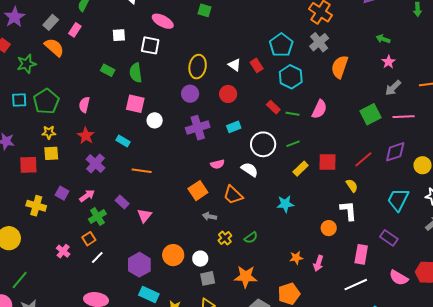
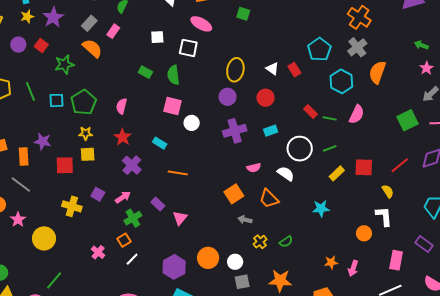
cyan hexagon: (291, 77) -> (341, 81), moved

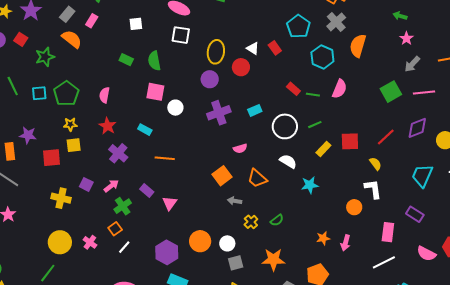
white square: (188, 48) -> (181, 35), moved
red circle: (266, 98) -> (241, 67), moved
white semicircle: (286, 174) -> (288, 161), moved
yellow circle: (44, 238) -> (60, 242), moved

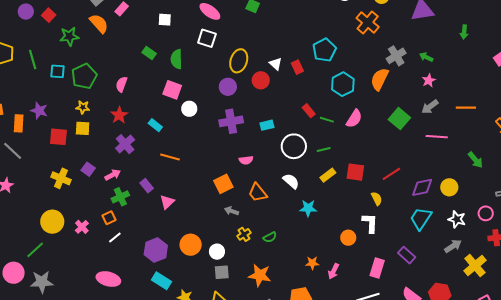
gray cross: (336, 22) -> (396, 56), moved
green square: (391, 92) -> (399, 119), moved, turned -30
purple diamond: (417, 128) -> (422, 187), moved

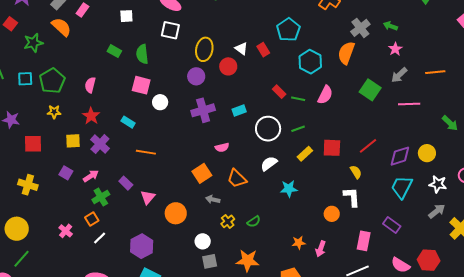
yellow square: (83, 128) -> (73, 141), moved
yellow cross: (61, 178) -> (28, 185), moved
white semicircle: (291, 181) -> (269, 164), turned -72
yellow circle: (52, 222) -> (17, 229), moved
orange circle: (191, 245) -> (176, 213), moved

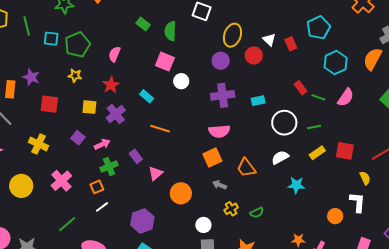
pink semicircle: (222, 147) -> (219, 131), moved, size x1.5
pink cross: (66, 231) -> (61, 181), moved, size x1.5
green line: (22, 259) -> (67, 224), moved

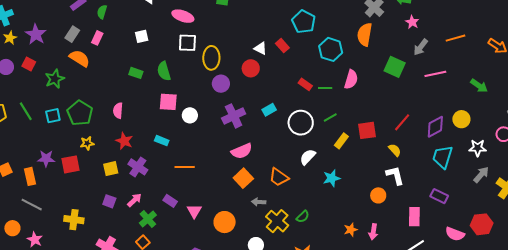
yellow ellipse: (232, 35) -> (211, 58), moved
red square: (49, 104) -> (70, 164), moved
yellow cross: (231, 209) -> (277, 221), size x1.6

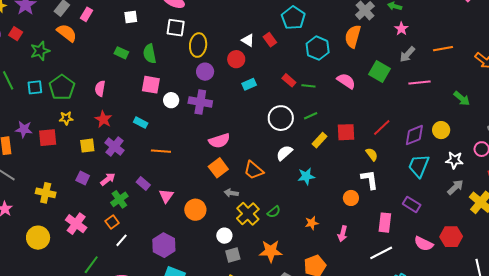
pink semicircle: (351, 79) -> (346, 81), moved, turned -78
cyan rectangle: (269, 110) -> (249, 84), moved
purple cross: (234, 116) -> (200, 102), moved, turned 30
orange star: (351, 230) -> (312, 223), moved

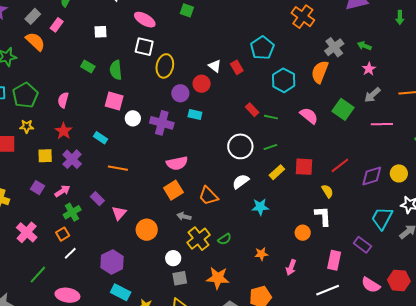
purple circle: (205, 72) -> (180, 93), moved
cyan rectangle: (249, 84) -> (195, 115), moved, turned 32
cyan trapezoid: (419, 166) -> (382, 218), moved

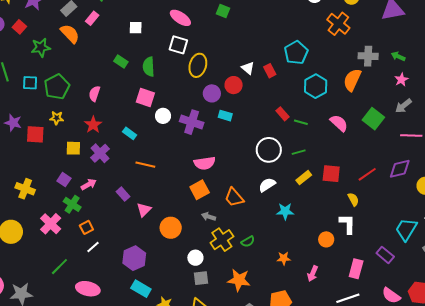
gray cross: (334, 47) -> (368, 56), turned 36
purple diamond: (372, 176) -> (400, 169), moved
green cross: (72, 212) -> (72, 204), moved, turned -30

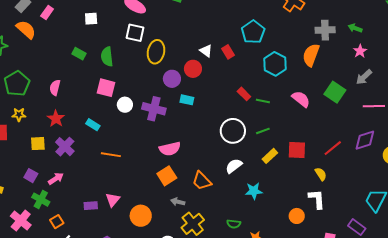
purple rectangle: (123, 194) -> (91, 206), moved, turned -48
green semicircle: (248, 242) -> (234, 224), moved, turned 40

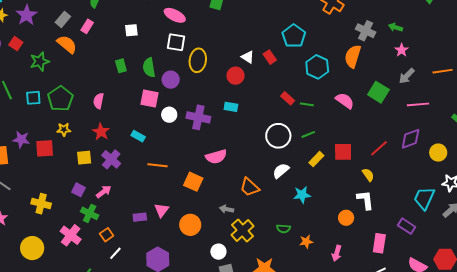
gray cross: (325, 30) -> (366, 31), turned 30
green rectangle: (79, 54) -> (121, 66), turned 48
purple circle: (172, 79) -> (171, 80), moved
orange square: (167, 176) -> (193, 182), moved, turned -30

